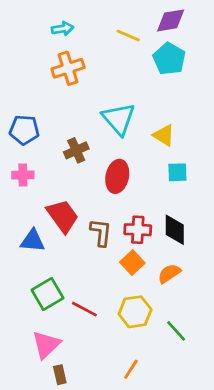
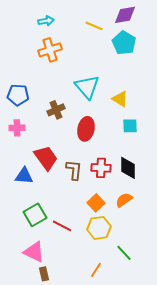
orange square: (132, 263) -> (96, 203), moved
green line: (176, 331) -> (124, 253), moved
pink triangle: (46, 345) -> (34, 252), turned -50

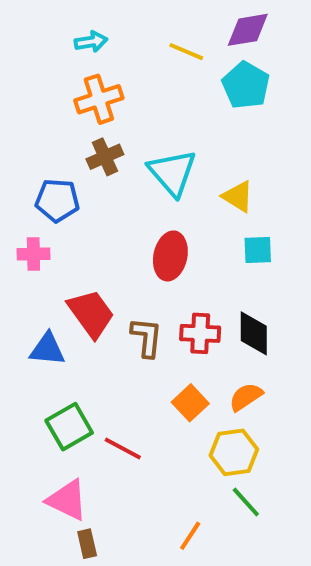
blue pentagon: (18, 95) -> (57, 200), moved
brown cross: (56, 110) -> (105, 157), moved
yellow hexagon: (99, 228) -> (234, 452), moved

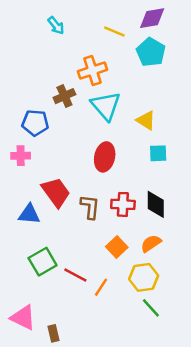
cyan arrow: (91, 42) -> (56, 25), turned 60
orange cross: (99, 99) -> (92, 70), moved
pink triangle: (67, 500) -> (23, 318), moved
orange line: (190, 536) -> (101, 287), moved

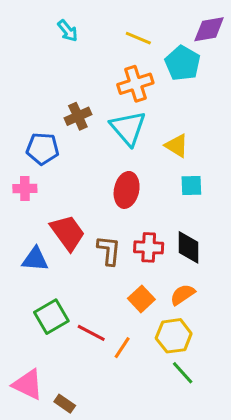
purple diamond: (152, 18) -> (209, 29), moved
orange cross: (92, 70) -> (135, 84), moved
brown rectangle: (53, 333) -> (65, 404), turned -42

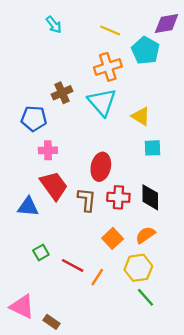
pink cross: (25, 188) -> (48, 150), moved
red ellipse: (127, 190) -> (101, 167), moved
green square: (51, 317) -> (41, 253), size x0.6

